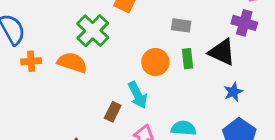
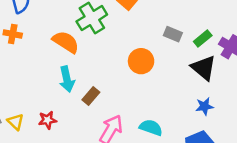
green rectangle: (187, 59) -> (203, 39), moved, turned 42
orange cross: (31, 61) -> (13, 34), moved
cyan arrow: (138, 95) -> (67, 79), moved

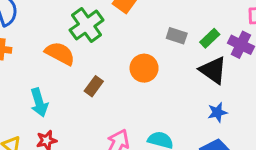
cyan arrow: (67, 79) -> (39, 102), moved
brown rectangle: (91, 96) -> (94, 86), moved

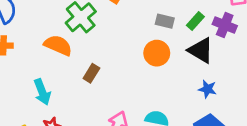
orange circle: (144, 68) -> (157, 53), moved
blue star: (217, 112) -> (207, 89), turned 30

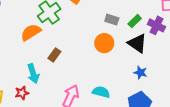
orange semicircle: (58, 45) -> (31, 32), turned -60
cyan arrow: (42, 92) -> (33, 74), moved

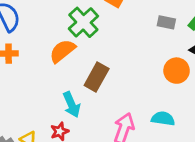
orange circle: (104, 43) -> (177, 71), moved
brown rectangle: (54, 55) -> (97, 77), size x1.5

